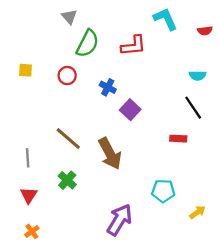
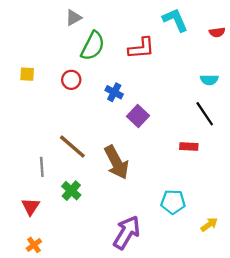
gray triangle: (69, 17) -> (73, 18), turned 42
gray line: (28, 158) -> (42, 167), moved

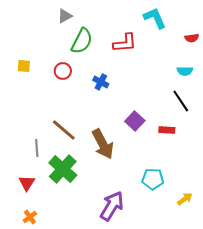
red semicircle: (217, 32) -> (192, 38), moved
purple square: (138, 116) -> (135, 121), moved
green cross: (71, 191) -> (63, 169), size x1.6

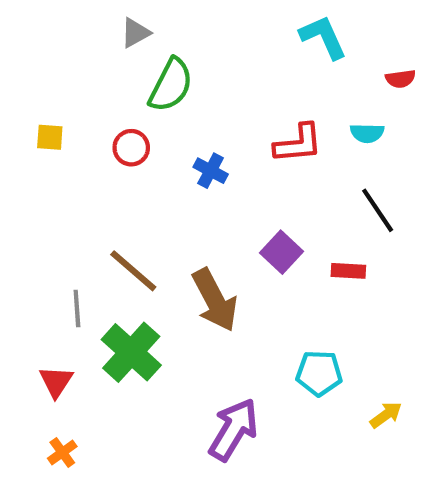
red L-shape: (125, 43) -> (298, 144), moved
cyan semicircle: (185, 71) -> (367, 133), moved

